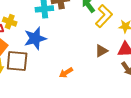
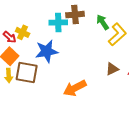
orange arrow: (66, 73) -> (75, 88), size x1.6

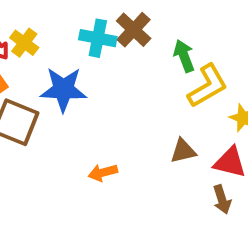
brown cross: (75, 15) -> (134, 30), turned 36
orange arrow: (75, 88) -> (103, 173), size x0.6

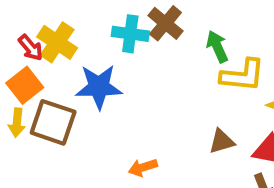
yellow cross: (24, 43) -> (57, 42), size x1.4
yellow L-shape: (208, 86) -> (242, 75), turned 39

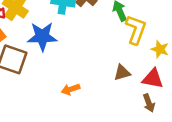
yellow L-shape: (242, 75) -> (136, 30), turned -76

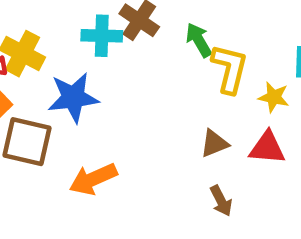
orange arrow: (71, 89) -> (93, 179), moved, size x1.5
brown arrow: (149, 103) -> (221, 201), moved

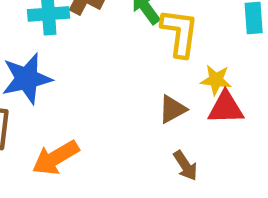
yellow star: (274, 97) -> (216, 80), moved

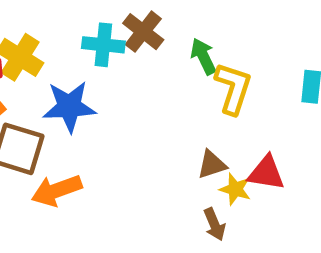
yellow star: (216, 80) -> (235, 189), moved
orange arrow: (56, 158) -> (57, 190), moved

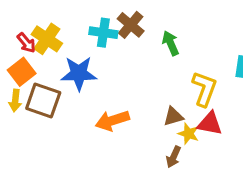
yellow L-shape: (233, 88) -> (204, 89), moved
orange arrow: (57, 190) -> (112, 121), moved
brown arrow: (214, 224) -> (174, 157), turned 45

